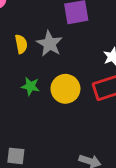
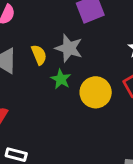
green star: (30, 86) -> (61, 79), moved, turned 30

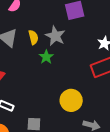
yellow circle: (96, 92) -> (71, 100), moved

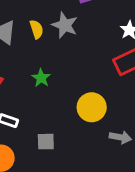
green star: (46, 57) -> (41, 78), moved

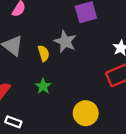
yellow semicircle: (37, 29) -> (44, 53), moved

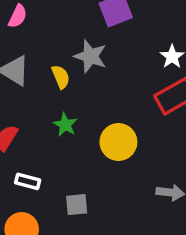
yellow circle: (86, 113) -> (118, 142), moved

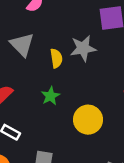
gray star: (90, 56) -> (83, 48), turned 30

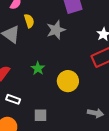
yellow semicircle: (56, 58) -> (29, 21), moved

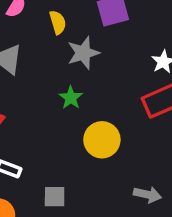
yellow semicircle: (29, 21) -> (58, 22), moved
green star: (38, 68) -> (71, 98), moved

